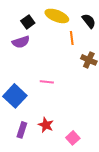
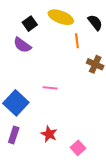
purple semicircle: (21, 42) -> (22, 45), turned 54
purple rectangle: (22, 130) -> (14, 135), moved

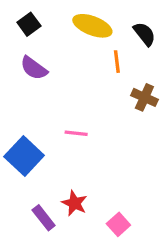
black square: (30, 24) -> (29, 24), moved
purple rectangle: (14, 135) -> (44, 218), moved, turned -56

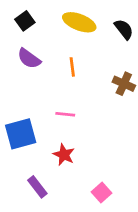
orange line: (117, 62) -> (72, 67), moved
blue square: (24, 156) -> (21, 134), turned 32
red star: (75, 203) -> (64, 155), moved

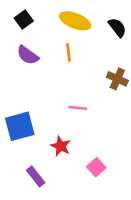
orange line: (72, 67) -> (69, 52), moved
pink line: (65, 114) -> (78, 108), moved
pink square: (102, 192) -> (96, 167), moved

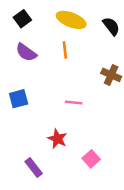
blue square: (20, 126) -> (19, 99), moved, size x0.7

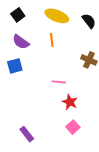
blue square: (19, 99) -> (15, 66), moved
red star: (57, 139) -> (70, 102), moved

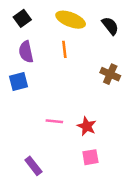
purple semicircle: (21, 42) -> (26, 52), turned 42
pink line: (59, 82) -> (54, 121), moved
pink square: (73, 127) -> (90, 157), turned 32

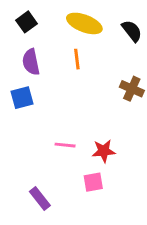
red star: (87, 126) -> (104, 151), turned -30
pink square: (90, 157) -> (93, 182), moved

